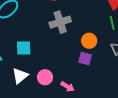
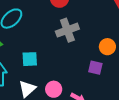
orange circle: (89, 41) -> (107, 47), moved

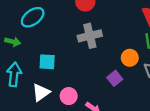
purple square: (95, 68) -> (115, 78), turned 32

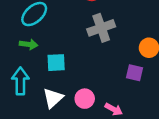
green arrow: (13, 42) -> (29, 44), moved
purple square: (115, 78) -> (135, 73), turned -32

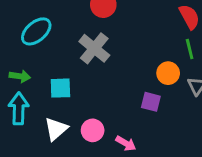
gray cross: (101, 28) -> (94, 48), moved, turned -32
green arrow: (29, 44) -> (20, 76), moved

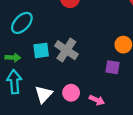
gray cross: (94, 48) -> (66, 50), moved
cyan square: (60, 88) -> (41, 50), moved

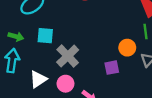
gray cross: (66, 50) -> (68, 56), moved
purple square: (113, 67) -> (112, 68), turned -32

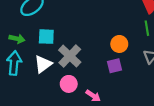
orange circle: (127, 48) -> (119, 44), moved
white triangle: (38, 79) -> (43, 64), moved

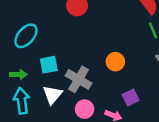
orange circle: (119, 44) -> (115, 62), moved
purple square: (114, 66) -> (131, 98), moved

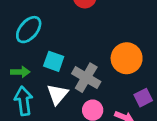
orange circle: (115, 62) -> (127, 58), size x1.5
cyan square: (49, 65) -> (54, 61), turned 30

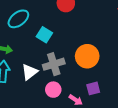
cyan square: (54, 61) -> (44, 35), moved
gray cross: (86, 78) -> (54, 64), turned 30

